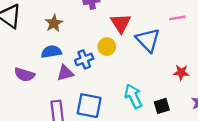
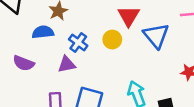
blue semicircle: (51, 52) -> (43, 32), moved
blue cross: (84, 59) -> (78, 42), moved, turned -36

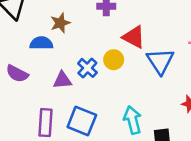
red triangle: (129, 16) -> (134, 37), turned -40
blue cross: (78, 42) -> (87, 68), moved

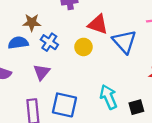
brown star: (60, 23) -> (32, 22), turned 30
blue cross: (87, 68) -> (49, 42), moved
purple triangle: (62, 80) -> (42, 72), turned -36

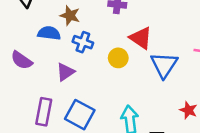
blue cross: (49, 42) -> (83, 42), turned -30

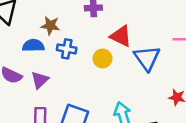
purple triangle: (65, 72) -> (40, 80), moved

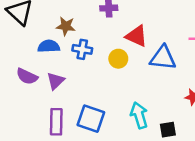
blue triangle: (147, 58) -> (163, 58), turned -48

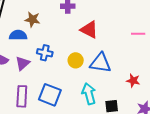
blue cross: (82, 49) -> (45, 53), moved
blue triangle: (163, 58) -> (101, 63), moved
yellow circle: (118, 59) -> (76, 60), moved

